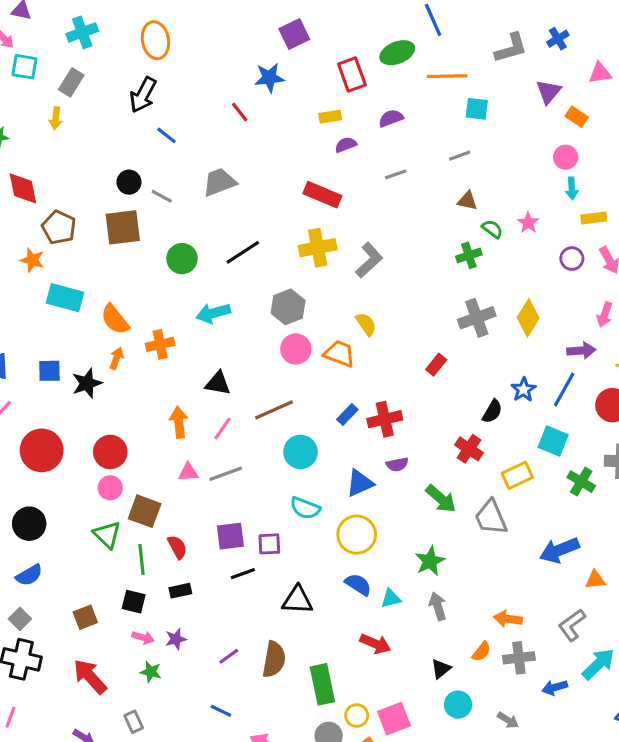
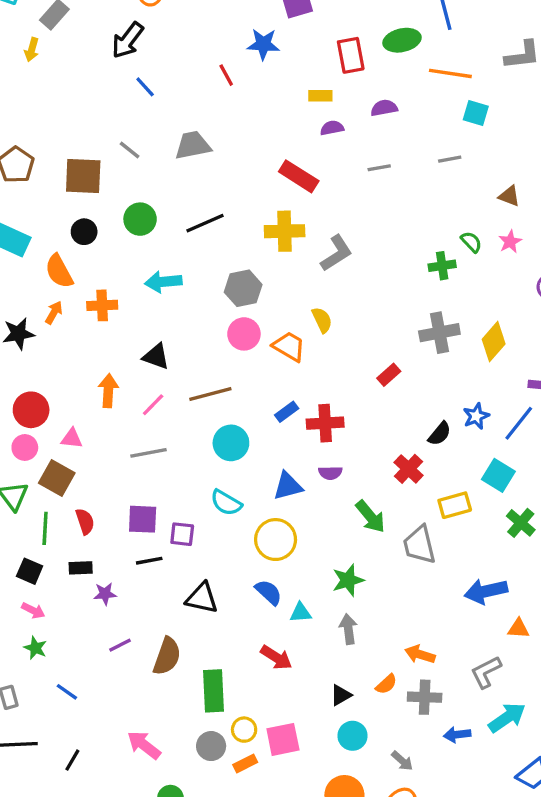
black circle: (129, 182) -> (84, 232), moved
brown triangle: (467, 201) -> (509, 196), moved
pink triangle: (188, 472) -> (72, 438), moved
purple star: (176, 639) -> (105, 594), moved
blue line: (221, 711) -> (67, 692), moved

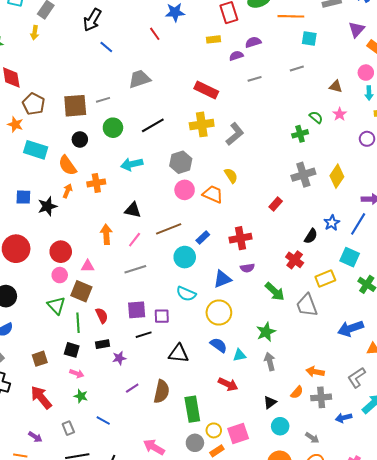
purple semicircle: (332, 128) -> (236, 56), moved
gray line: (130, 150) -> (103, 100), moved, turned -48
blue rectangle: (287, 412) -> (203, 238), moved

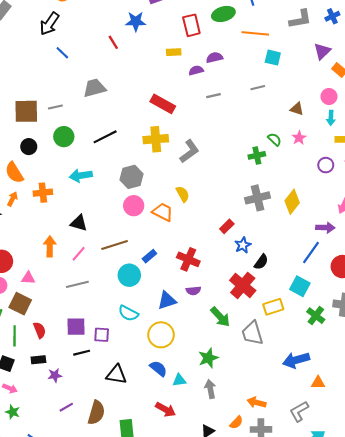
blue star: (332, 223) -> (243, 245), moved
red cross: (240, 238) -> (188, 259), turned 30
red cross: (295, 260) -> (243, 285), size x1.4

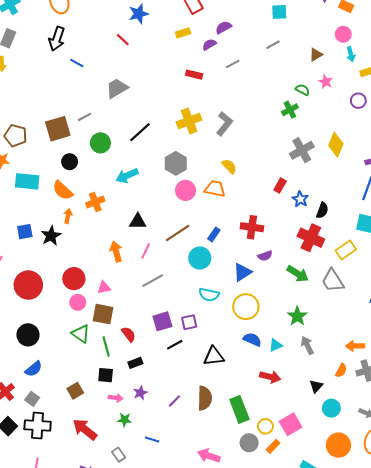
red rectangle: (163, 104) -> (194, 75), moved, size x0.7
brown triangle: (297, 109) -> (316, 55), turned -32
purple star: (55, 375) -> (140, 393), moved

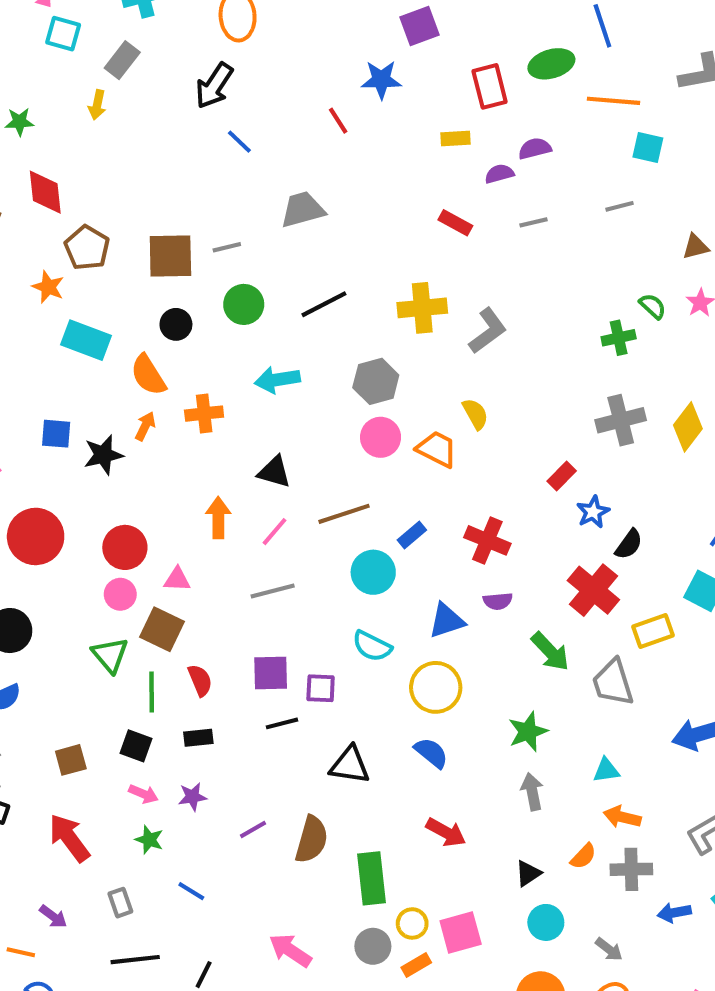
cyan triangle: (276, 345) -> (606, 770), moved

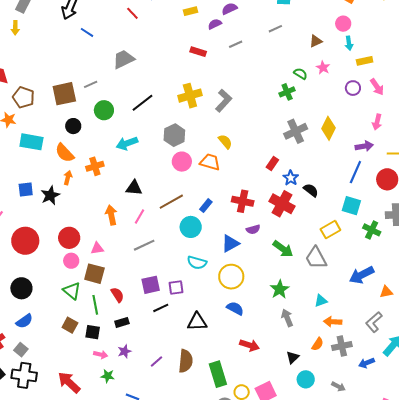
black semicircle: (629, 544) -> (311, 190), turned -77
red cross: (593, 590) -> (282, 204), moved
brown square: (71, 760) -> (70, 325), moved, turned -35

